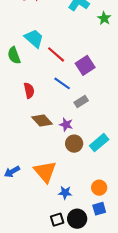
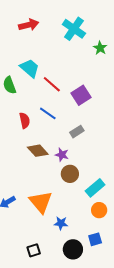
blue line: (62, 83) -> (48, 113), moved
cyan rectangle: (99, 143) -> (95, 188), moved
orange circle: (99, 188) -> (99, 210), moved
black square: (57, 220) -> (34, 250), moved

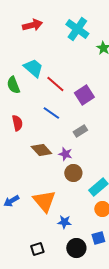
red semicircle: (25, 120) -> (17, 123), moved

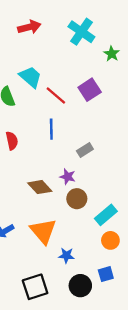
purple square: (84, 95) -> (90, 90), moved
blue line: (51, 113) -> (51, 129), turned 54
brown diamond: (41, 150) -> (40, 187), moved
black square: (37, 249) -> (35, 287), size x1.6

